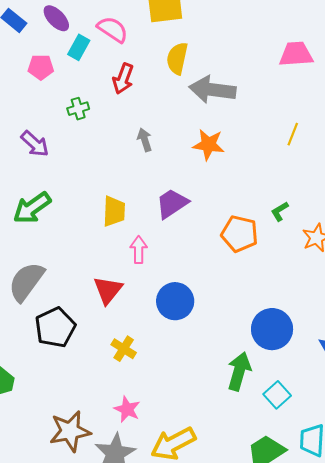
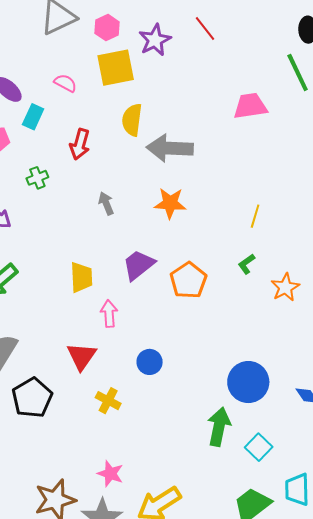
pink semicircle: (113, 29) -> (65, 83), moved, size x0.7
yellow line: (293, 134) -> (255, 216), moved
orange pentagon: (240, 234) -> (188, 280), moved, turned 30
blue circle: (175, 301) -> (150, 362), size x0.7
yellow cross: (124, 349) -> (108, 401), moved

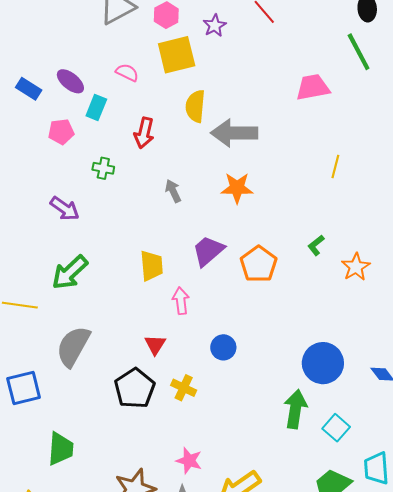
purple star: (155, 40) -> (215, 26), size x0.7
green cross: (37, 178) -> (103, 168), turned 35
yellow line: (255, 216) -> (335, 167), moved
red triangle: (82, 356) -> (155, 345), size x0.7
black pentagon: (32, 398) -> (135, 388), moved

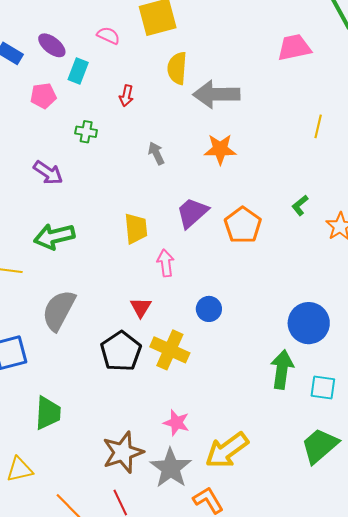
red arrow: (144, 133) -> (126, 96), size x0.7
green arrow: (70, 272) -> (54, 236), turned 30
yellow cross: (184, 388) -> (170, 350), size x1.5
cyan square: (336, 428) -> (323, 387), turned -32

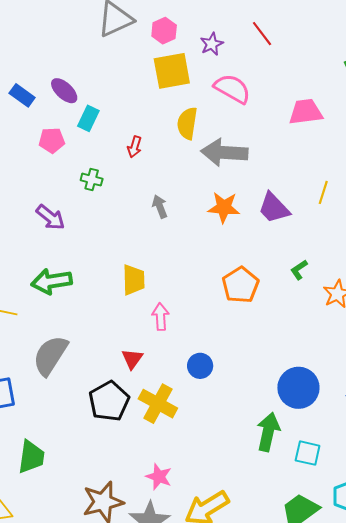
pink semicircle: (108, 36) -> (232, 89), moved, size x1.6
purple trapezoid: (192, 213) -> (274, 208), moved, turned -96

